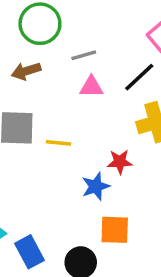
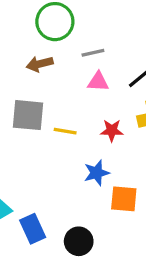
red star: (120, 162) -> (112, 130), moved
orange square: (115, 230) -> (124, 199), moved

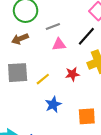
yellow line: (65, 131) -> (43, 79), turned -40
blue star: (97, 173) -> (53, 104), moved

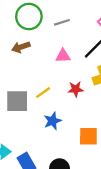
gray line: (53, 26) -> (62, 22), moved
gray square: (18, 73) -> (17, 101), moved

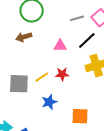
gray line: (62, 22) -> (77, 18), moved
red star: (76, 89) -> (62, 74), moved

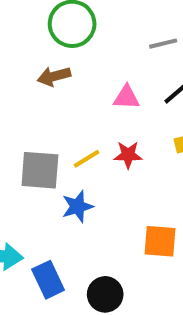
blue star: (49, 102) -> (77, 206), moved

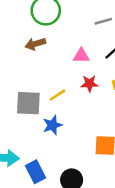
red star: (128, 155) -> (89, 84), moved

